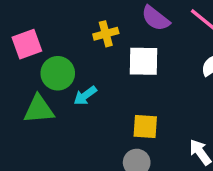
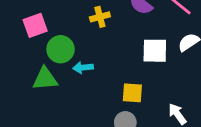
white square: (144, 61) -> (155, 51), moved
cyan arrow: (85, 96) -> (83, 68), turned 30

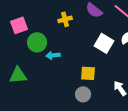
white square: (155, 51) -> (104, 43), turned 30
green triangle: (45, 79) -> (18, 75), moved

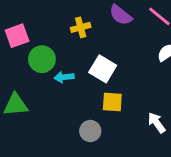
white square: (104, 43) -> (103, 69), moved
gray circle: (83, 94) -> (90, 131), moved

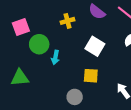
white square: (103, 69) -> (95, 46), moved
cyan arrow: (64, 77) -> (55, 57), turned -72

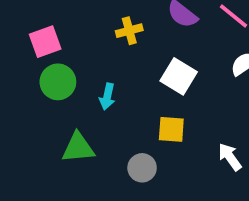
green circle: (39, 44) -> (58, 82), moved
green triangle: (20, 78) -> (78, 148), moved

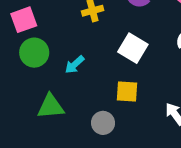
cyan arrow: (107, 96) -> (75, 65), turned 36

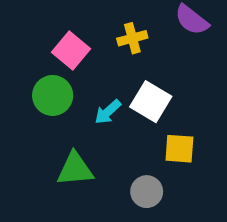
pink square: (24, 20) -> (71, 50), moved, turned -30
white square: (133, 48) -> (151, 102), moved

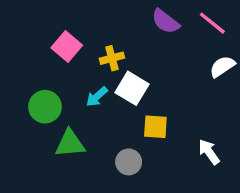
yellow cross: (132, 38) -> (112, 58), moved
green circle: (53, 95) -> (45, 107), moved

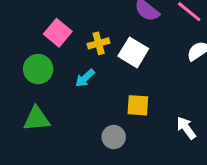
white square: (132, 88) -> (133, 52), moved
green circle: (45, 107) -> (38, 69), moved
green triangle: (70, 144) -> (37, 119), moved

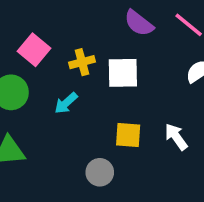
white square: (133, 52) -> (123, 73), turned -32
white arrow: (186, 128) -> (176, 137), moved

